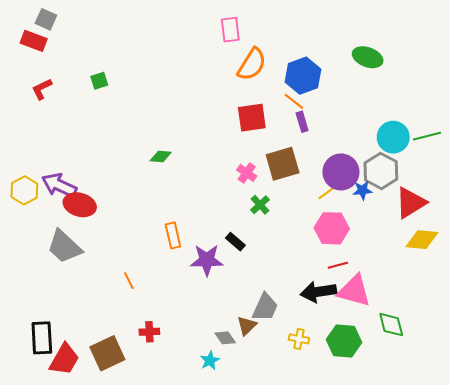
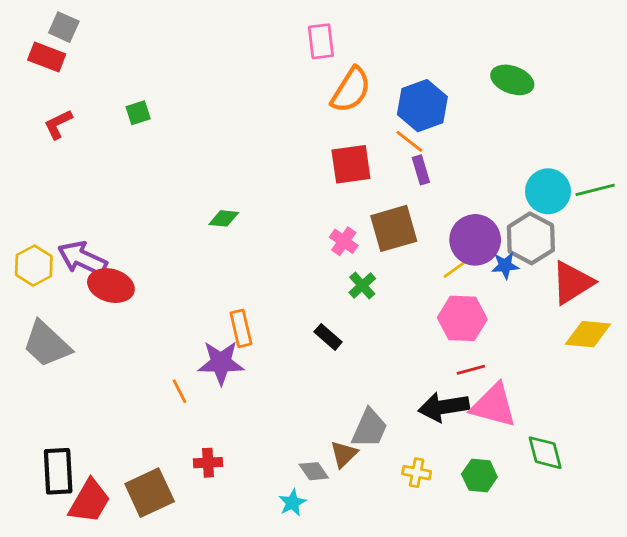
gray trapezoid: (64, 247) -> (47, 344), moved
purple star: (207, 260) -> (221, 363), moved
green hexagon: (344, 341) -> (479, 476), size x0.7

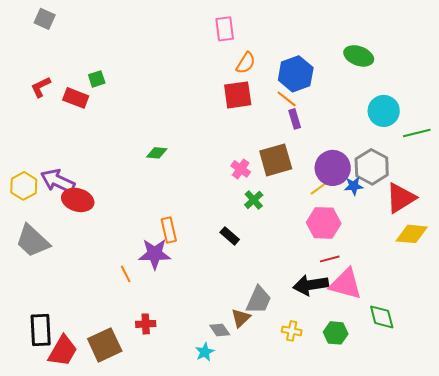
red rectangle: (47, 57) -> (76, 98), moved
orange semicircle: (351, 90) -> (246, 63), size x0.7
red square: (351, 164) -> (238, 95), moved
cyan circle: (548, 191) -> (384, 111), moved

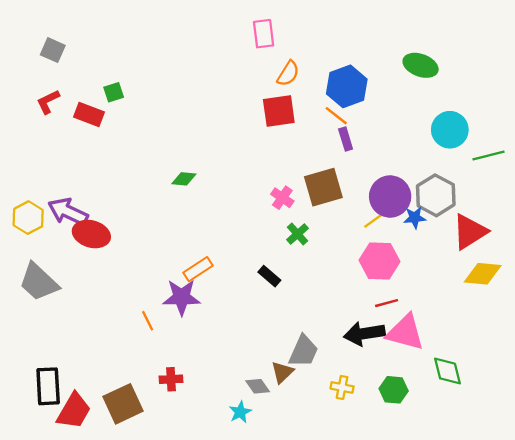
gray square: (45, 19) -> (53, 50), moved
orange rectangle: (169, 230) -> (198, 269), turned 70

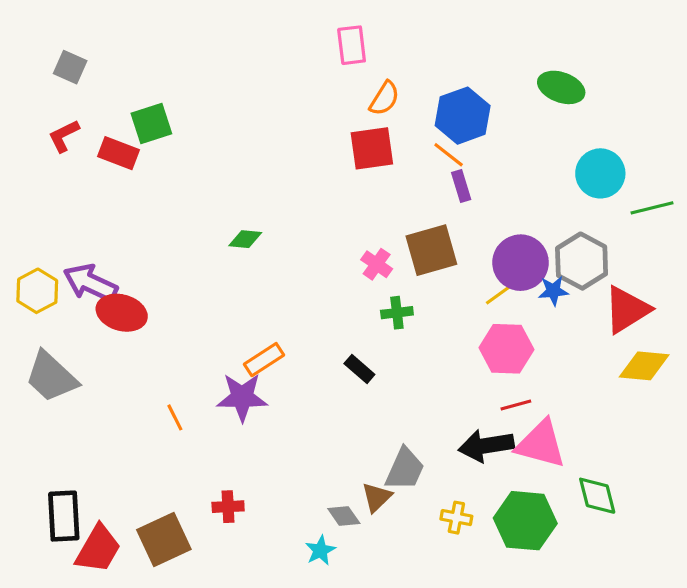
green square: (114, 92) -> (151, 123), size x1.5
green cross: (298, 234) -> (397, 313), turned 35
orange line: (148, 321) -> (175, 417), moved
green hexagon: (394, 390) -> (525, 521), size x1.6

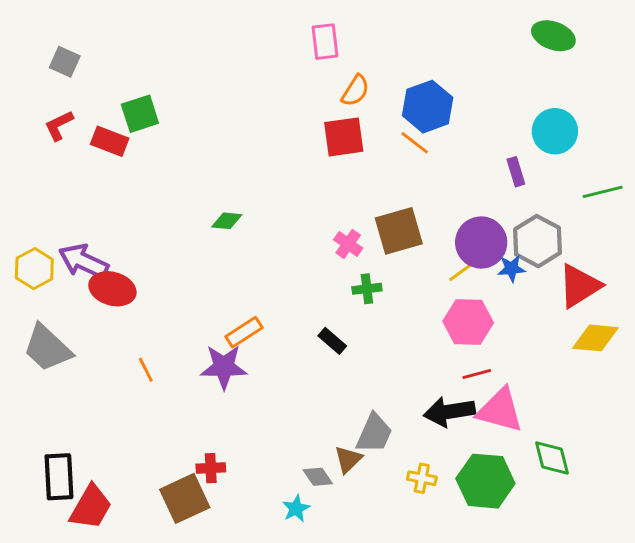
green ellipse: (561, 87) -> (553, 36), moved
cyan circle: (600, 173) -> (555, 131), moved
purple rectangle: (461, 186) -> (516, 172), moved
orange line: (175, 417) -> (146, 370), moved
brown square: (164, 539) -> (185, 498), moved

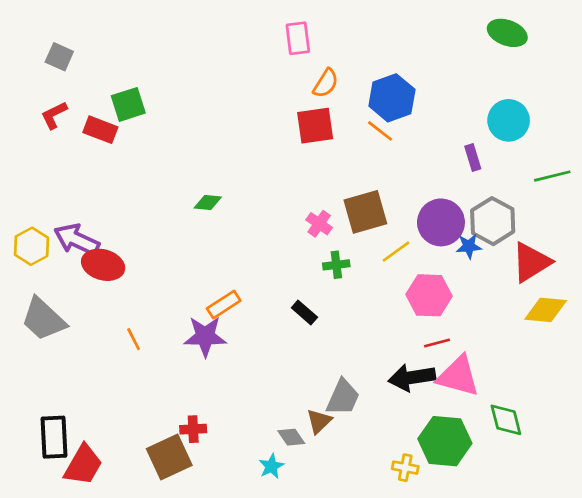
yellow line: (464, 270) -> (396, 252), moved
yellow cross: (422, 478) -> (405, 468), moved

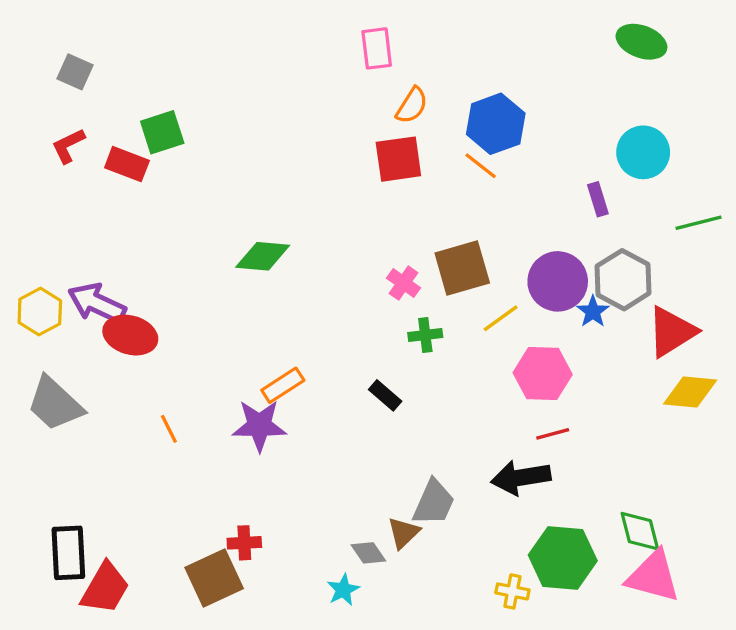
green diamond: (208, 203) -> (263, 256), size x1.5
blue star: (469, 246) -> (593, 312), turned -30
pink triangle: (458, 376) -> (653, 576), moved

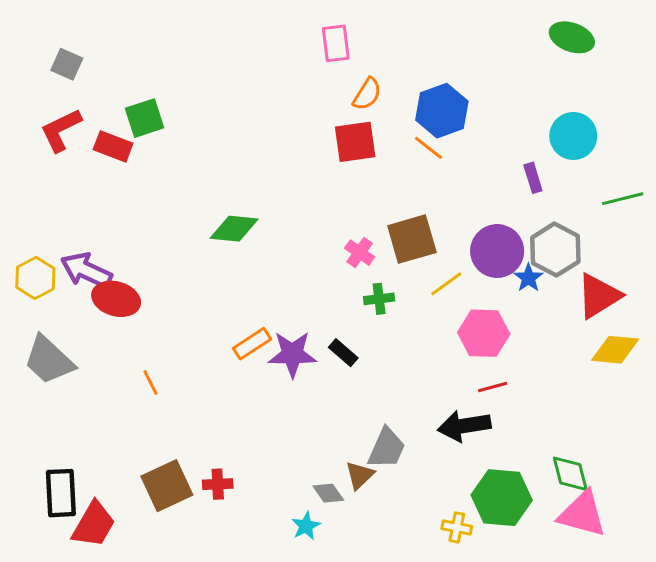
red L-shape: (68, 146) -> (61, 130), size x1.4
purple star: (259, 426) -> (292, 354), moved
brown square: (214, 578) -> (167, 486), moved

